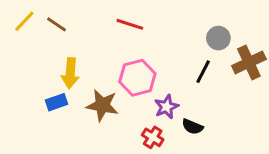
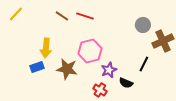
brown line: (57, 24) -> (62, 16), moved
black line: (203, 72) -> (144, 64), moved

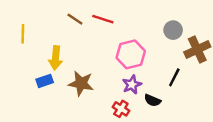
yellow line: (16, 14) -> (23, 34), moved, turned -42
pink hexagon: (90, 51) -> (131, 54), moved

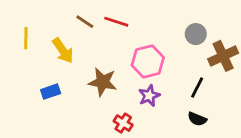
yellow arrow: (56, 58) -> (63, 50), moved, turned -40
brown star: (81, 83) -> (103, 82), moved
black semicircle: (152, 100) -> (197, 119), moved
red cross: (121, 109) -> (123, 123), moved

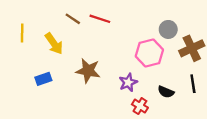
pink hexagon: (148, 61) -> (149, 53), moved
black line: (197, 87) -> (193, 84), moved, turned -36
black semicircle: (197, 119) -> (166, 92), moved
red cross: (123, 123) -> (140, 106), moved

